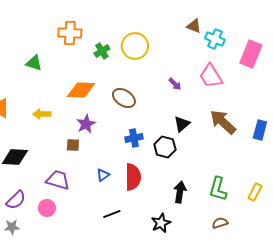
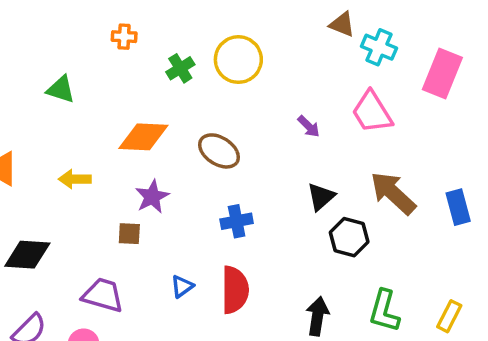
orange cross: (70, 33) -> (124, 37), size x0.6
blue rectangle: (260, 130) -> (458, 207), turned -30
black hexagon: (165, 147) -> (349, 237), moved

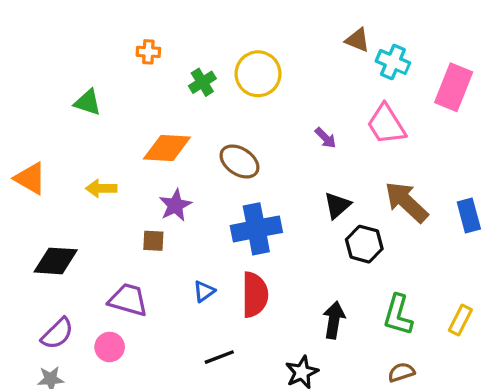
blue cross: (237, 221) -> (256, 229), size x1.6

